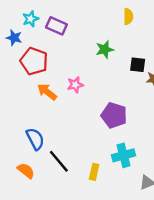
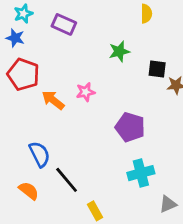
cyan star: (31, 19) -> (23, 14), moved
red pentagon: (34, 61) -> (23, 74), moved
yellow rectangle: (94, 172) -> (95, 211), moved, turned -42

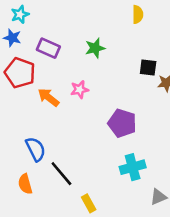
purple rectangle: (64, 24) -> (48, 48), moved
green star: (119, 51) -> (95, 48), moved
orange semicircle: (29, 191) -> (25, 184), turned -144

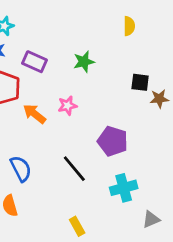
black line: (61, 174) -> (74, 169), moved

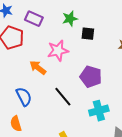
black square: (140, 82) -> (88, 34), moved
pink star: (67, 106) -> (58, 51), size x1.5
orange arrow: (35, 114) -> (38, 68), moved

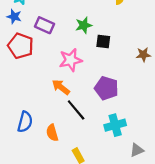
orange arrow: (38, 68) -> (61, 87), moved
blue semicircle: (24, 97) -> (25, 122), moved, turned 42
orange semicircle: (16, 124) -> (52, 133), moved

